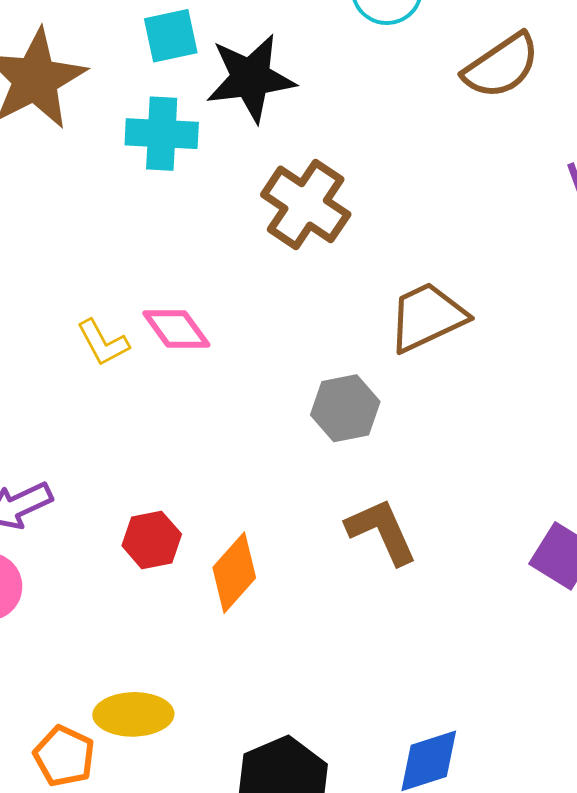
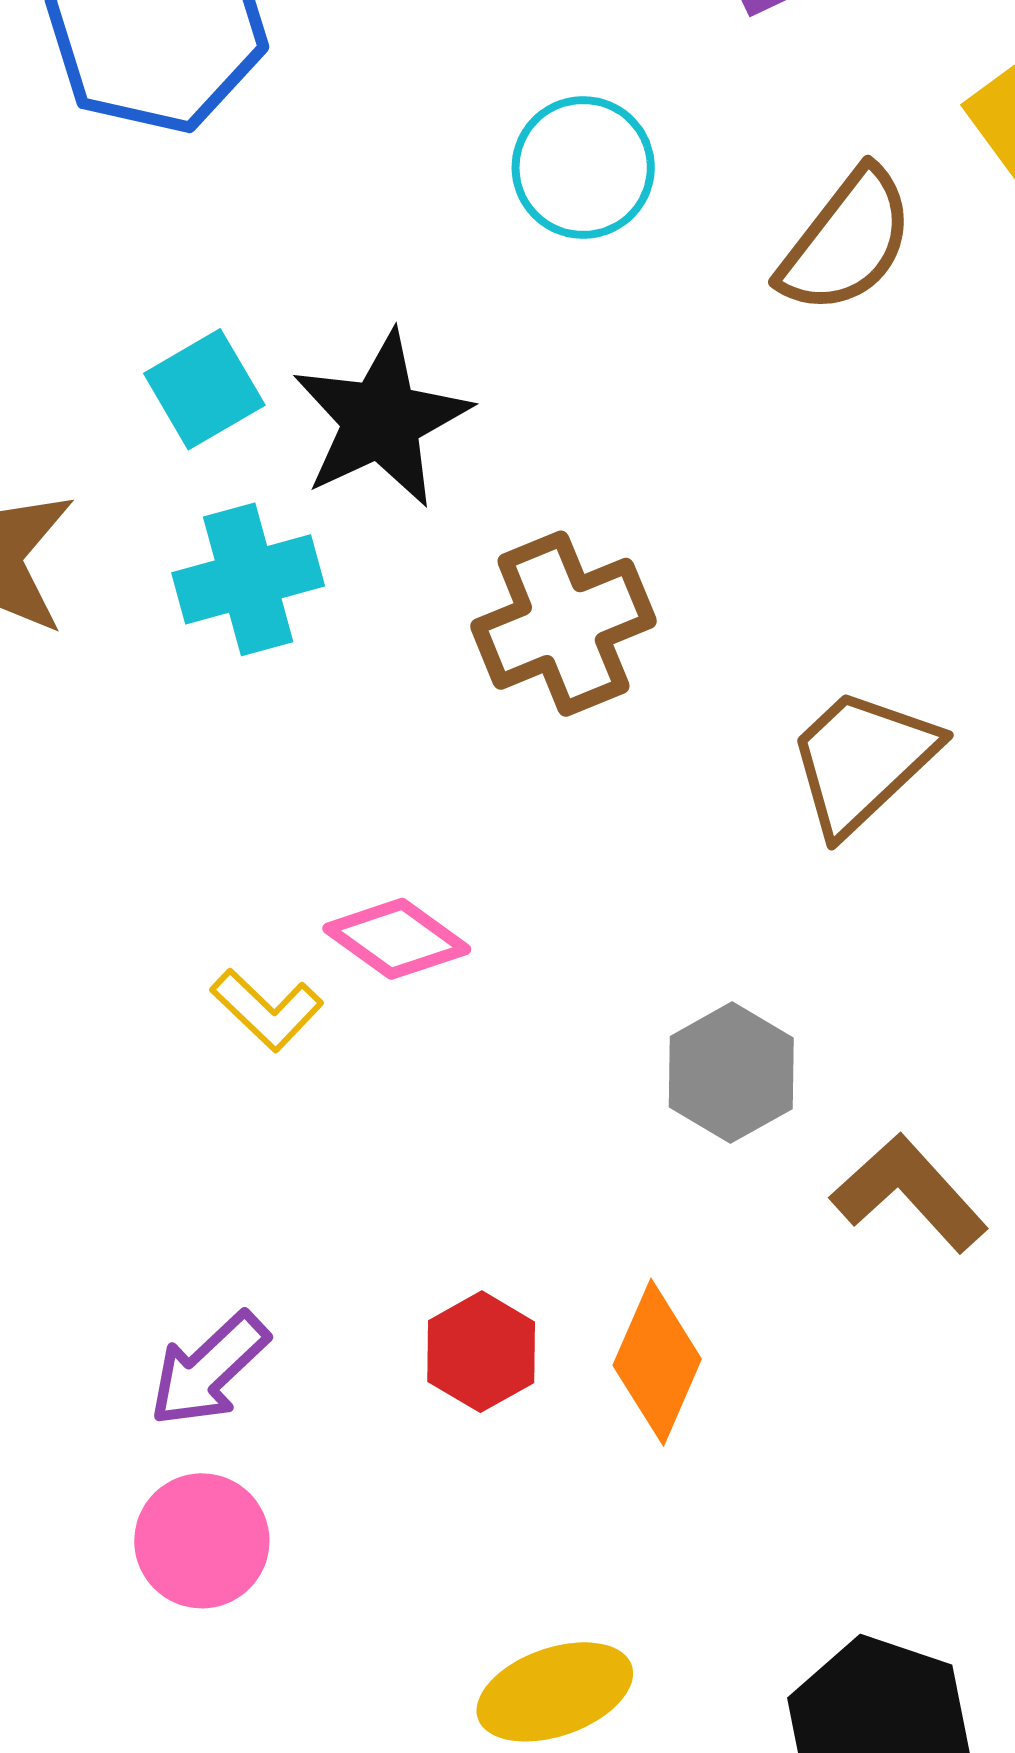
brown cross: (306, 204) -> (563, 624), turned -38
gray hexagon: (345, 408) -> (731, 1073), moved

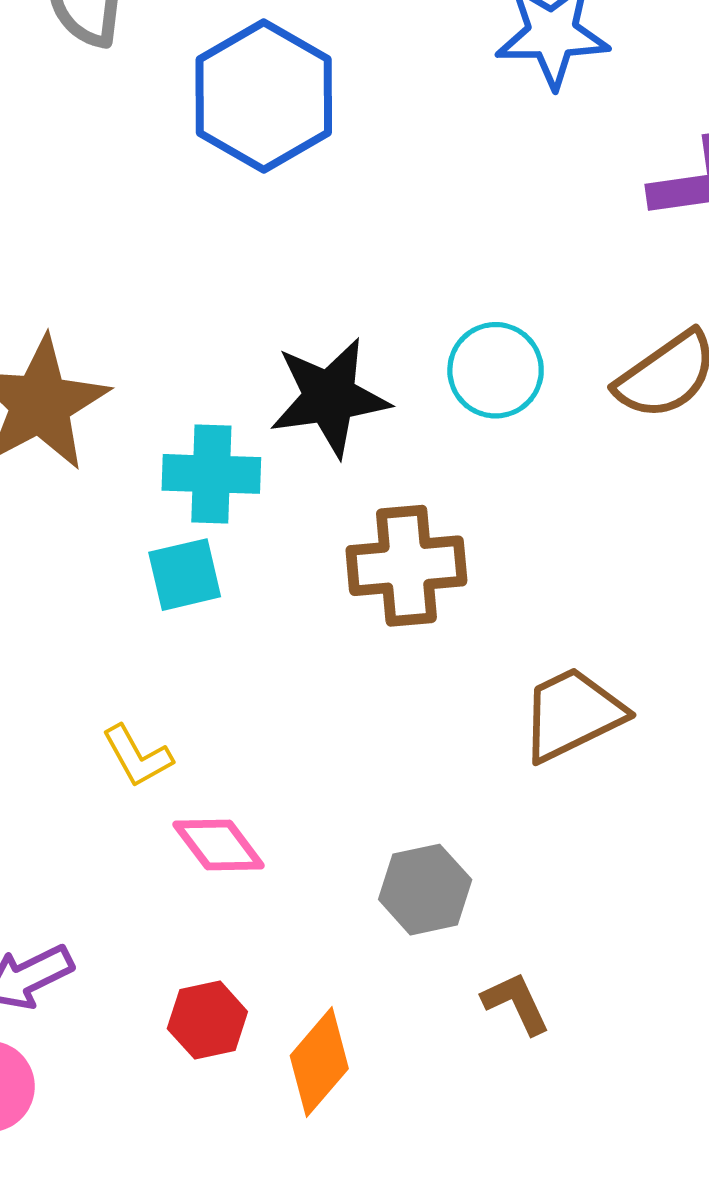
cyan circle: (583, 167) -> (496, 370), moved
cyan square: (204, 389) -> (185, 575), moved
pink diamond: (397, 939) -> (219, 845), moved
brown L-shape: (909, 1193) -> (516, 1003), size x0.7

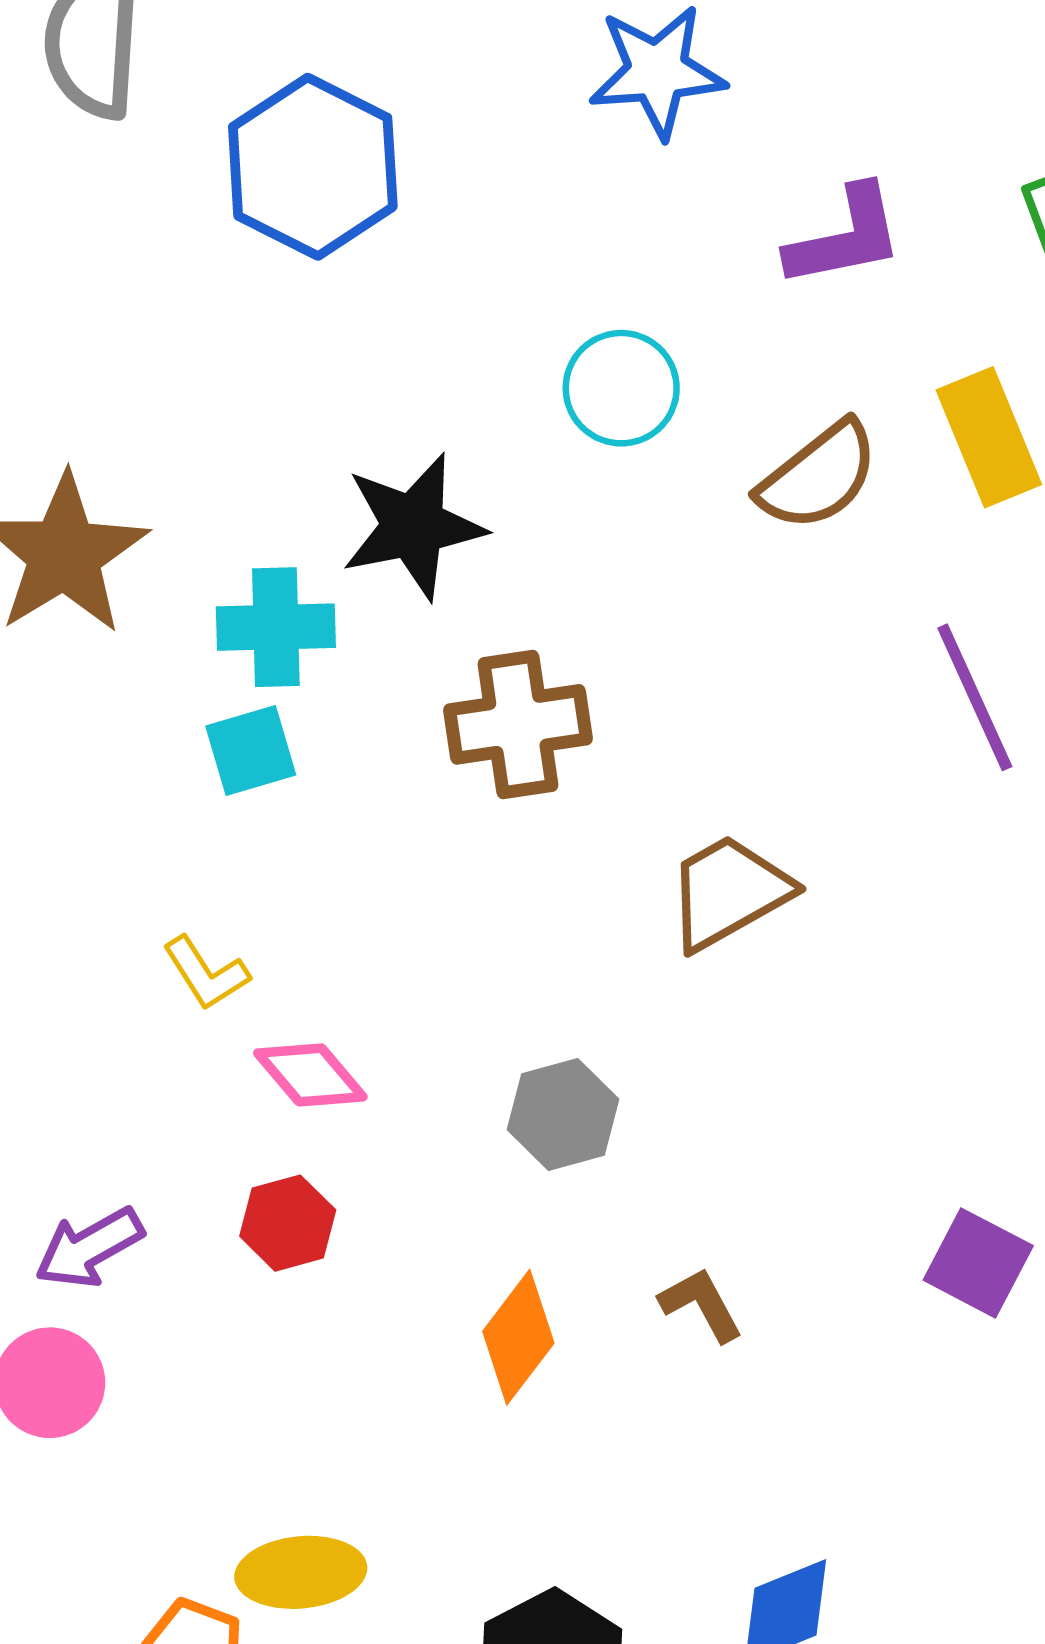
cyan circle: (496, 370) -> (621, 388), moved
brown L-shape: (516, 1003) -> (701, 1304), moved
red hexagon: (207, 1020) -> (288, 1223), moved
orange diamond: (319, 1062) -> (518, 1337), moved

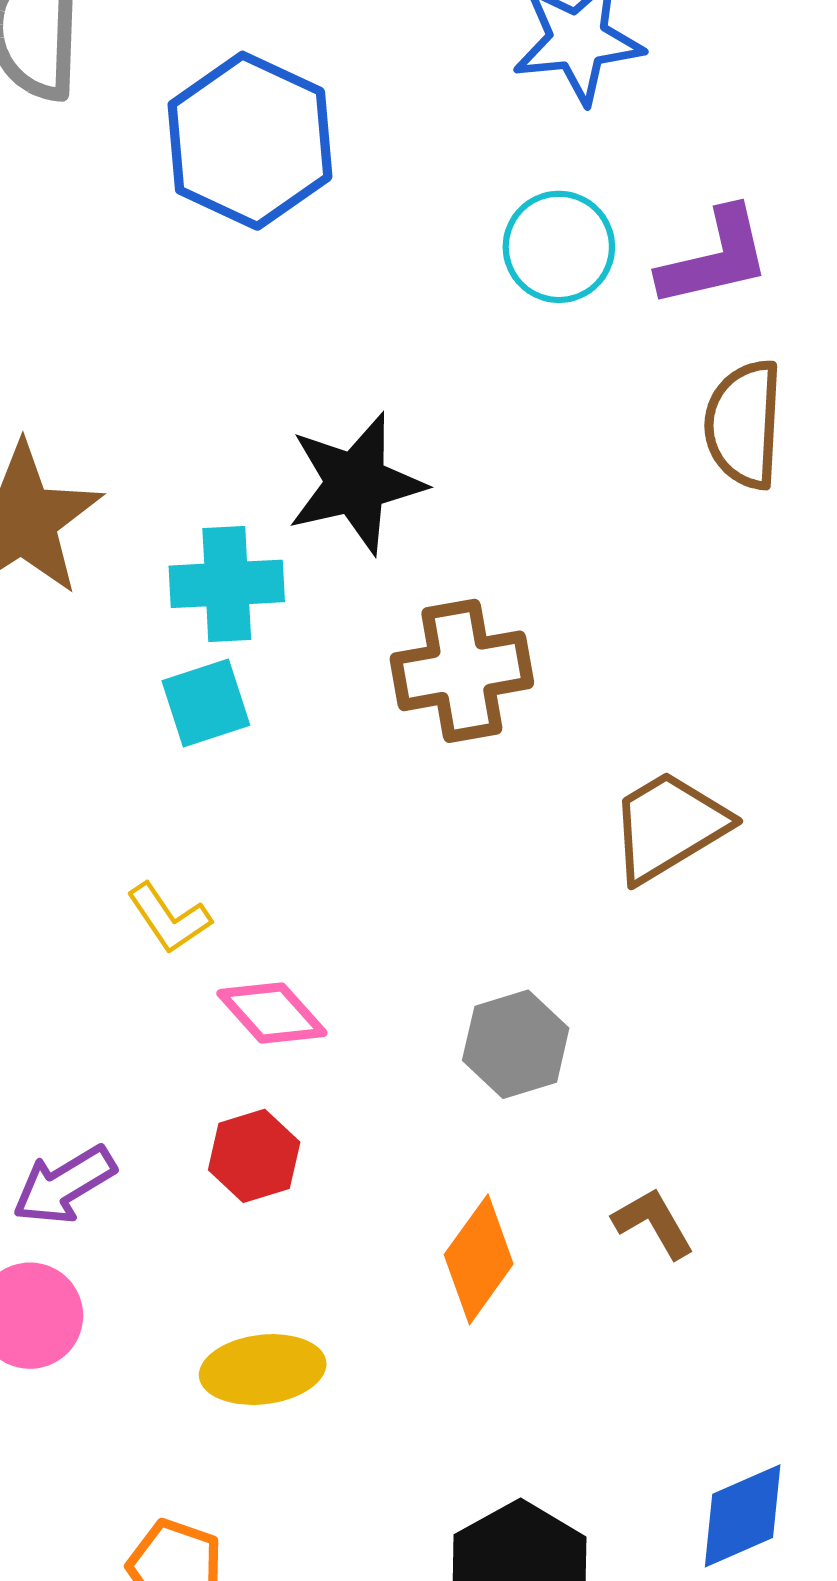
purple L-shape: (845, 237) -> (715, 258), moved
cyan circle: (621, 388) -> (559, 247), moved
brown semicircle: (818, 476) -> (744, 424), turned 133
yellow ellipse: (301, 1572) -> (263, 1370), moved

